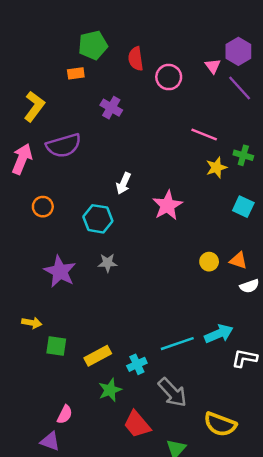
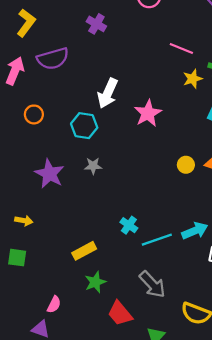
white arrow: (123, 183) -> (108, 93), size x1.5
green square: (56, 346) -> (17, 258), moved
cyan cross: (137, 364) -> (129, 225), moved, turned -30

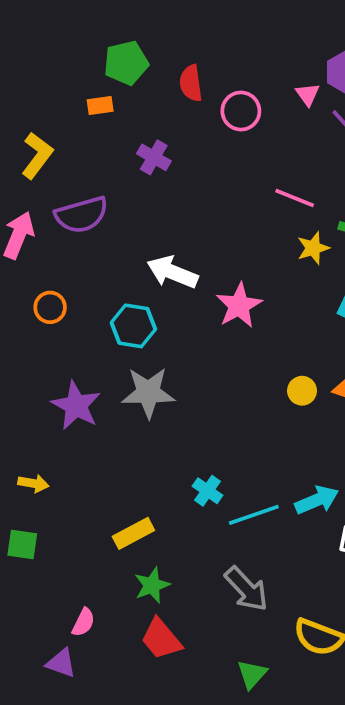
white arrow: (108, 93) -> (172, 272), turned 88
gray star: (93, 166) -> (148, 393), size x1.8
red trapezoid: (120, 313) -> (161, 639), moved

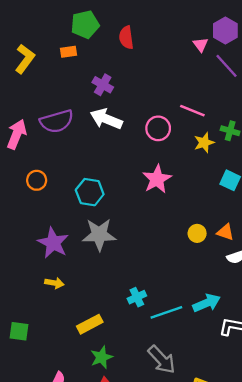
pink circle: (241, 111) -> (158, 128), moved
yellow L-shape: (37, 155) -> (25, 59), moved
white arrow: (172, 272) -> (106, 119), moved
yellow arrow: (33, 483) -> (54, 283), moved
cyan cross: (208, 491) -> (137, 297), turned 30

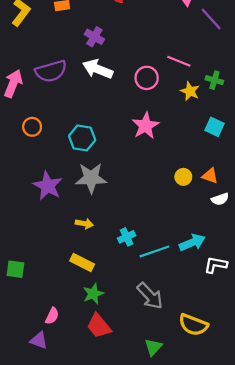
yellow star: (204, 143) -> (190, 91), turned -30
yellow arrow: (54, 283) -> (84, 224), moved
yellow rectangle: (90, 324) -> (82, 263), turned 55

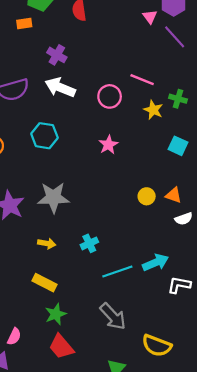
pink star: (146, 126) -> (108, 145), size x0.7
cyan hexagon: (82, 138) -> (44, 136), moved
cyan cross: (127, 237) -> (89, 243), moved

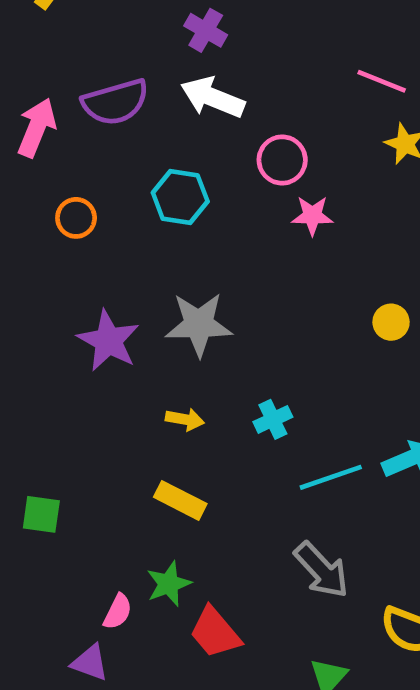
pink circle: (110, 96) -> (282, 160), moved
pink star: (108, 145) -> (312, 216), turned 30
green star: (56, 314) -> (169, 584), moved

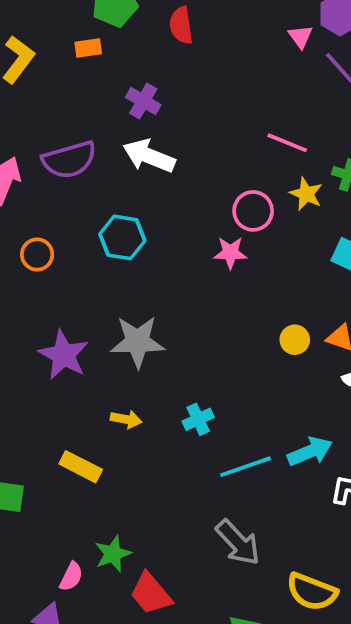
pink circle: (282, 160) -> (253, 211), moved
yellow rectangle: (180, 500) -> (81, 467), moved

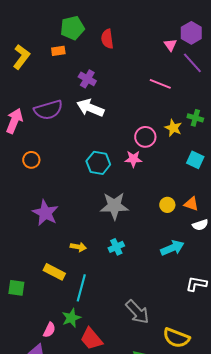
pink line: (287, 143) -> (160, 84), moved
cyan hexagon: (122, 237) -> (98, 163), moved
gray star: (138, 342) -> (114, 206), moved
cyan arrow: (310, 452) -> (172, 248), moved
cyan line: (246, 467) -> (81, 288), moved, turned -56

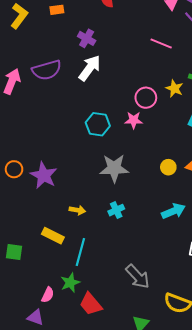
white arrow: (90, 108) -> (90, 68), turned 104
orange circle: (31, 160) -> (14, 169), moved

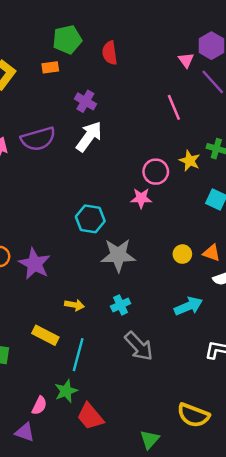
pink line: (161, 44) -> (174, 107), turned 45
cyan hexagon: (98, 124) -> (90, 219), moved
gray arrow: (138, 277) -> (139, 346), moved

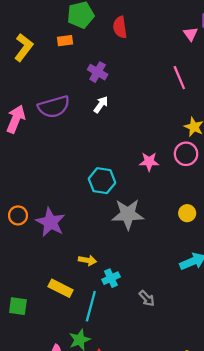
white arrow: (89, 136) -> (101, 105), size x0.6
pink circle: (156, 172) -> (186, 154), moved
cyan cross: (121, 305) -> (111, 278), moved
gray arrow: (139, 346) -> (147, 298), size x0.6

